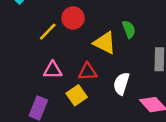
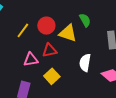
red circle: (73, 18) -> (46, 26), moved
red triangle: (88, 72) -> (50, 50), moved

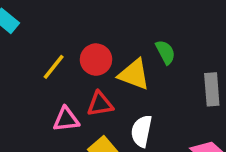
white semicircle: (85, 63) -> (142, 131), moved

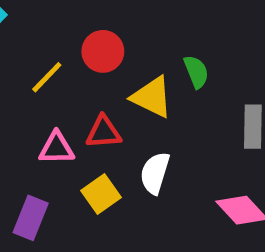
red circle: (96, 60) -> (103, 51), moved

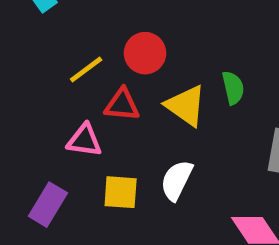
red triangle: (103, 132) -> (122, 105), moved
yellow square: (101, 194) -> (121, 192), turned 30

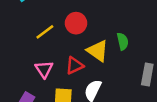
red triangle: (122, 105) -> (75, 66), moved, turned -30
pink triangle: (84, 140) -> (44, 69), turned 48

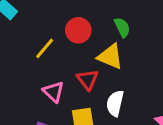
green semicircle: (123, 41) -> (122, 27), moved
red triangle: (75, 66) -> (88, 79), turned -30

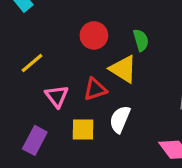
yellow line: (45, 48) -> (32, 63), moved
red triangle: (88, 79) -> (95, 89), turned 40

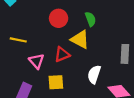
yellow line: (32, 63) -> (18, 40), turned 56
white semicircle: (120, 119) -> (94, 74), moved

